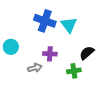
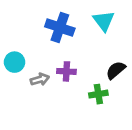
cyan triangle: (69, 25) -> (104, 21), moved
gray arrow: (35, 68) -> (40, 79), moved

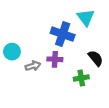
blue cross: (60, 27) -> (63, 34), moved
black semicircle: (116, 70) -> (96, 58), turned 91

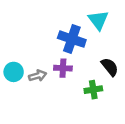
cyan circle: (12, 52) -> (14, 72), moved

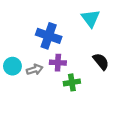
blue cross: (72, 39) -> (49, 36), moved
green cross: (93, 90) -> (72, 82), moved

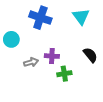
blue cross: (49, 36) -> (40, 18), moved
cyan circle: (12, 66) -> (11, 39), moved

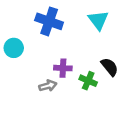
gray arrow: (31, 62) -> (48, 86), moved
green cross: (64, 74) -> (88, 81), moved, turned 32

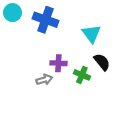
cyan triangle: (98, 20) -> (91, 34), moved
cyan circle: (14, 48) -> (13, 13), moved

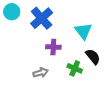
blue cross: (45, 20) -> (42, 18), turned 30
purple cross: (58, 63) -> (53, 47), moved

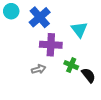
purple cross: (53, 47) -> (51, 45), size x1.5
black semicircle: (93, 57) -> (88, 75), moved

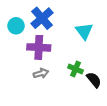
cyan circle: (11, 11) -> (16, 26), moved
purple cross: (51, 45) -> (39, 47), moved

